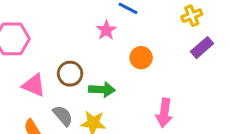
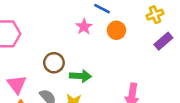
orange circle: (141, 58) -> (116, 30), moved
pink triangle: (34, 85) -> (17, 84), moved, turned 30

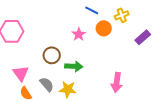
yellow cross: (155, 15) -> (122, 15), moved
pink star: (84, 27) -> (79, 34), moved

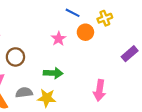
purple rectangle: (143, 37) -> (130, 54), moved
brown circle: (52, 55) -> (15, 57), moved
gray semicircle: (47, 84) -> (24, 93), turned -56

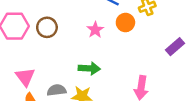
brown circle: (15, 57) -> (47, 27), moved

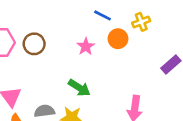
green arrow: (89, 68) -> (79, 88), turned 30

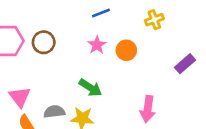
blue line: (102, 15) -> (101, 13), moved, turned -48
orange circle: (118, 39) -> (126, 50), moved

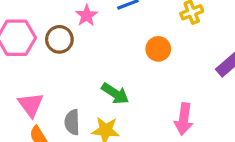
pink star: (97, 45) -> (87, 15), moved
gray semicircle: (54, 112) -> (72, 122), turned -85

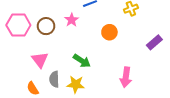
pink star: (87, 15) -> (72, 20), moved
pink triangle: (31, 105) -> (40, 60), moved

